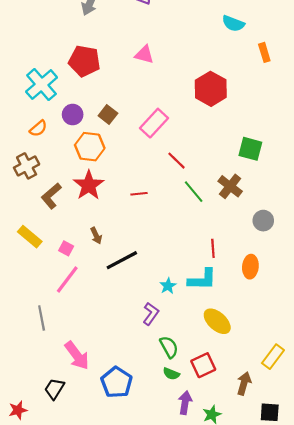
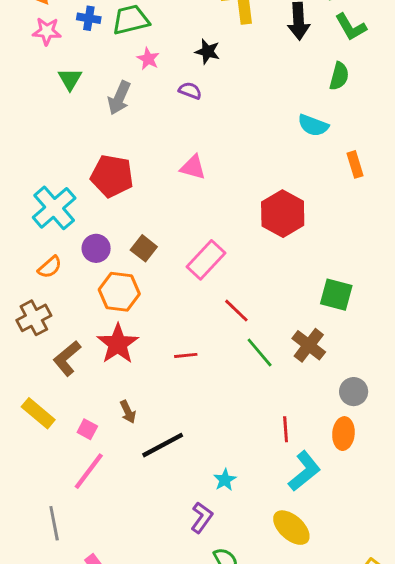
orange ellipse: (250, 267) -> (343, 434), moved
cyan L-shape: (202, 279) -> (304, 471), moved, turned -40

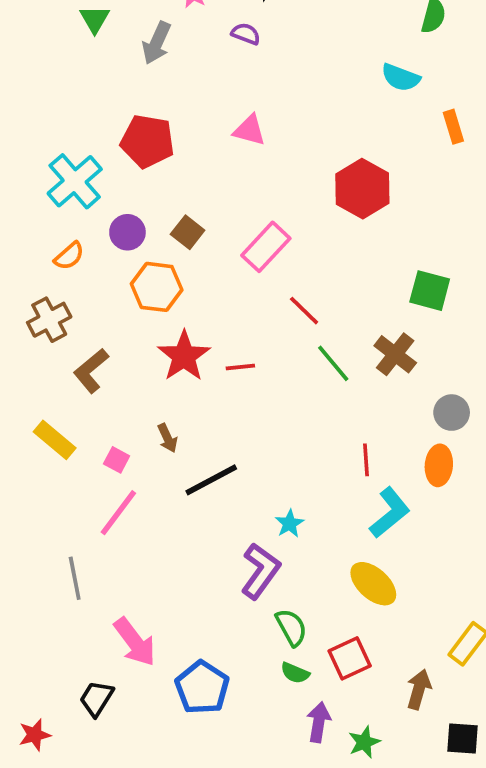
red star: (118, 344) -> (184, 356), moved
purple L-shape: (202, 517) -> (260, 571), size x1.4

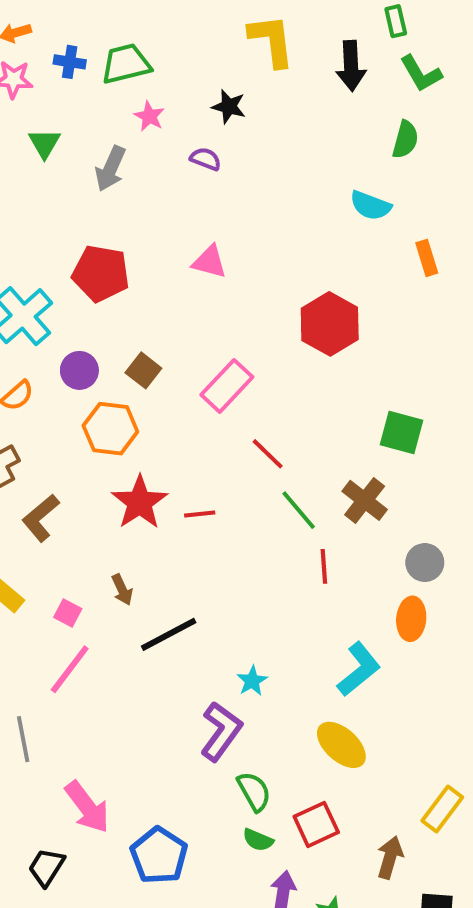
red line: (366, 460) -> (324, 566), moved

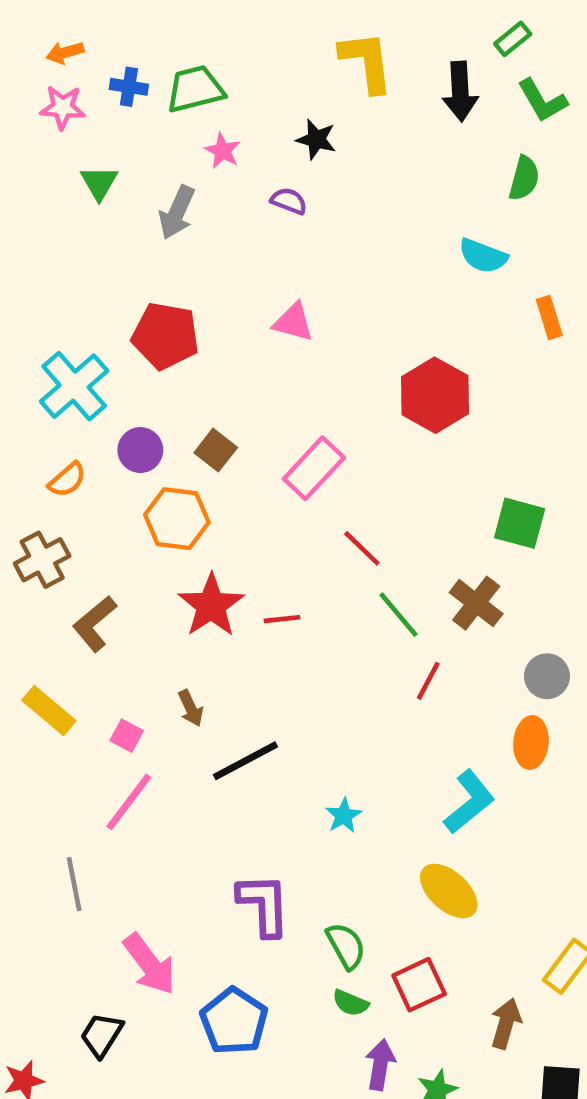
green rectangle: (396, 21) -> (513, 39), turned 64
red line: (324, 566) -> (428, 681), turned 32
purple L-shape: (221, 731) -> (264, 905), moved, turned -38

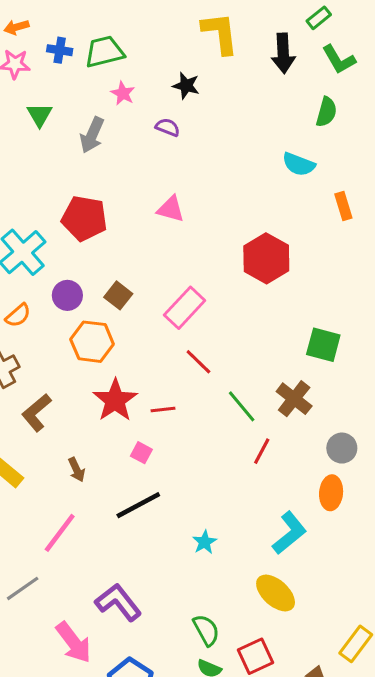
red line: (362, 548) -> (198, 362), moved
brown arrow: (191, 708) -> (77, 470), moved
pink square: (127, 736) -> (141, 453), moved
gray line: (74, 884) -> (23, 588), turned 66
purple L-shape: (264, 905) -> (118, 602), moved, turned -36

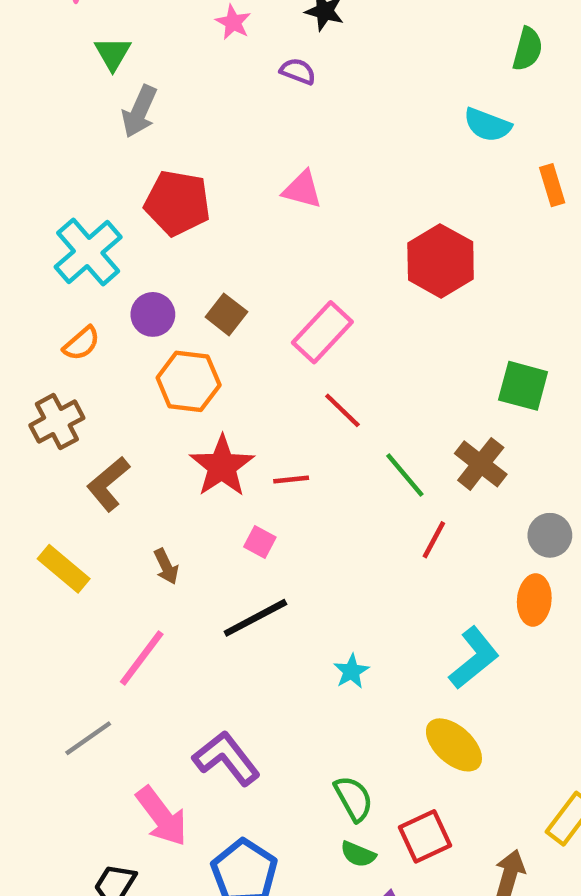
gray arrow: (92, 135) -> (139, 111), moved

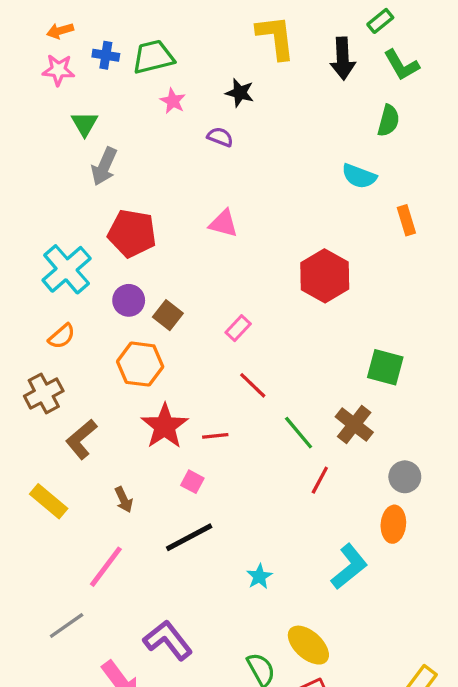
purple circle: (153, 314) -> (129, 300), moved
pink rectangle: (322, 332) -> (238, 328), size x0.6
yellow ellipse: (454, 745) -> (308, 645), moved

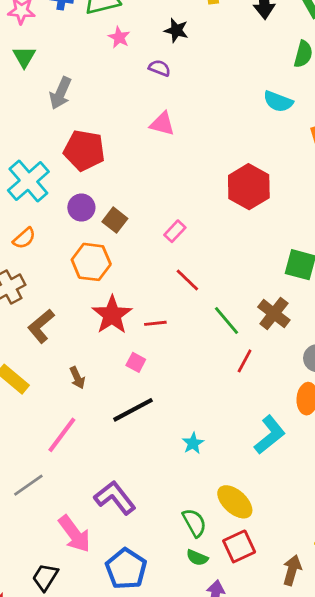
green triangle: (85, 124) -> (24, 57), moved
pink triangle: (223, 224) -> (162, 124), moved

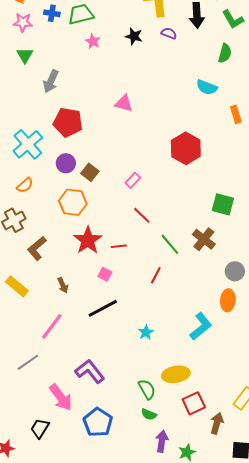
purple semicircle: (160, 68) -> (169, 33), moved
red line: (245, 361) -> (156, 275), moved
yellow ellipse: (235, 502) -> (176, 374), turned -52
red square: (239, 546) -> (194, 403), moved

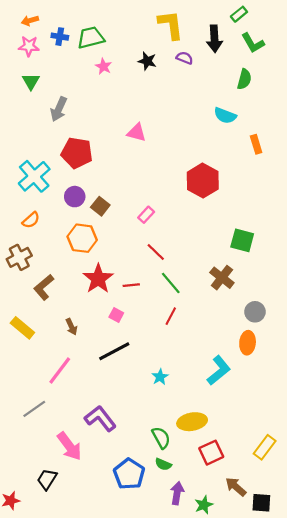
green line: (170, 244) -> (171, 283), moved
blue pentagon: (98, 422) -> (129, 474), moved
brown arrow: (217, 423) -> (236, 487), moved, turned -65

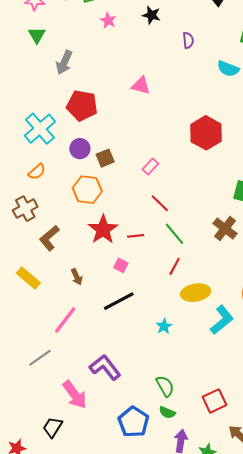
purple semicircle: (185, 58) -> (188, 40), moved, turned 63
brown square: (100, 206) -> (105, 158), turned 30
yellow ellipse: (192, 422) -> (196, 293), moved

